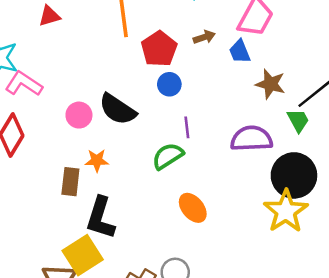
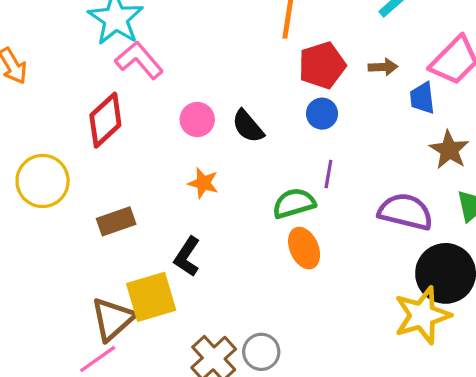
black semicircle: (118, 109) -> (248, 126), size x0.7
brown rectangle: (70, 182) -> (116, 221), moved, turned 48
orange ellipse: (193, 208) -> (304, 248), moved
black L-shape: (100, 218) -> (187, 257), size x0.7

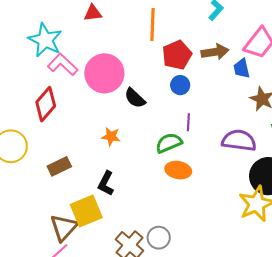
brown arrow: (383, 67) -> (215, 52), size x1.5
pink circle: (197, 120) -> (104, 73), moved, size x1.8
orange ellipse: (304, 248) -> (178, 170), turned -50

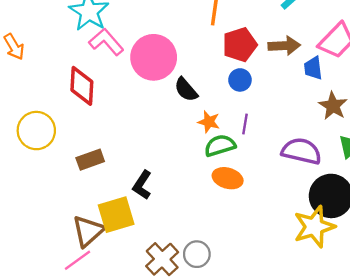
red diamond: (46, 104) -> (82, 86), turned -44
orange star: (111, 137) -> (209, 122), moved

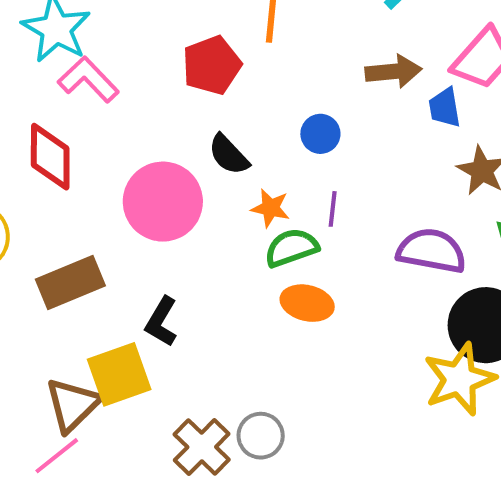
red pentagon: (240, 45) -> (212, 65), moved
pink circle: (154, 57) -> (163, 202), moved
brown rectangle: (90, 160) -> (70, 282), size x1.4

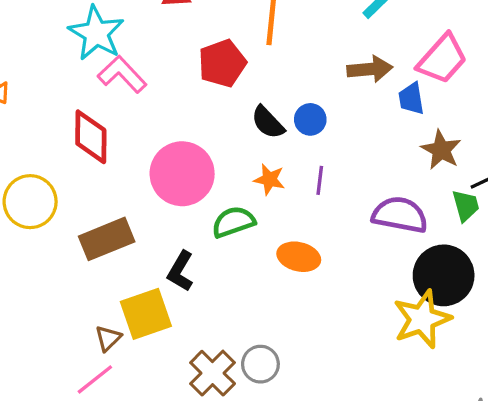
black semicircle: (229, 155) -> (268, 122), moved
green semicircle: (291, 248) -> (233, 222), moved
brown triangle: (73, 405) -> (108, 338), size x0.6

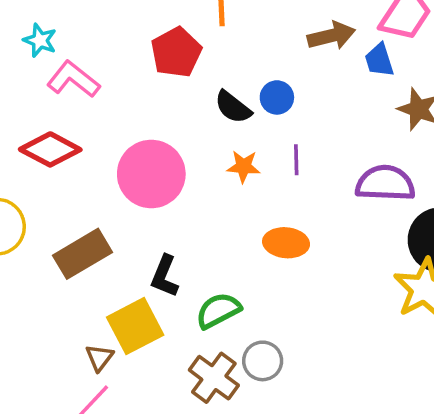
cyan star: (96, 33) -> (40, 40), size x0.6
red diamond: (91, 137) -> (50, 149), turned -54
green semicircle: (233, 222) -> (218, 311), moved

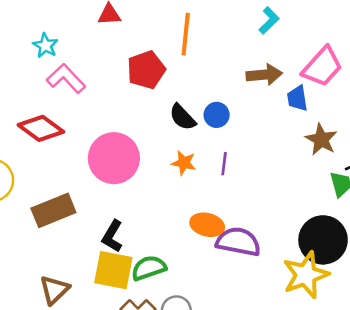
purple semicircle: (385, 183) -> (238, 242), moved
yellow square: (135, 326) -> (113, 270), moved, turned 30
brown triangle: (99, 357) -> (54, 290), size x1.4

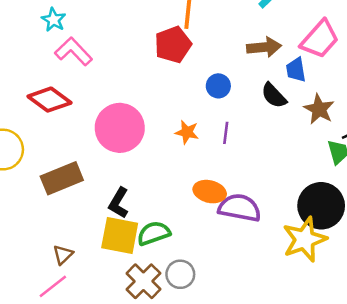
red pentagon: (146, 70) -> (173, 45), moved
black semicircle: (183, 117) -> (274, 95), moved
brown triangle: (54, 290) -> (63, 255), size x0.7

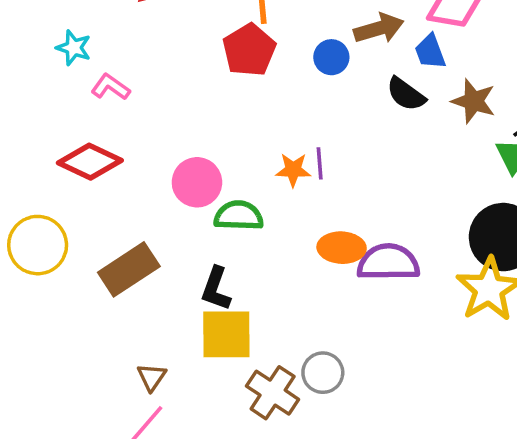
pink L-shape: (73, 51) -> (111, 87), size x0.7
blue circle: (218, 86) -> (331, 57), moved
pink circle: (120, 128) -> (197, 182), size x0.7
purple line: (226, 133) -> (320, 163), moved
green semicircle: (154, 233) -> (239, 216), moved, turned 32

